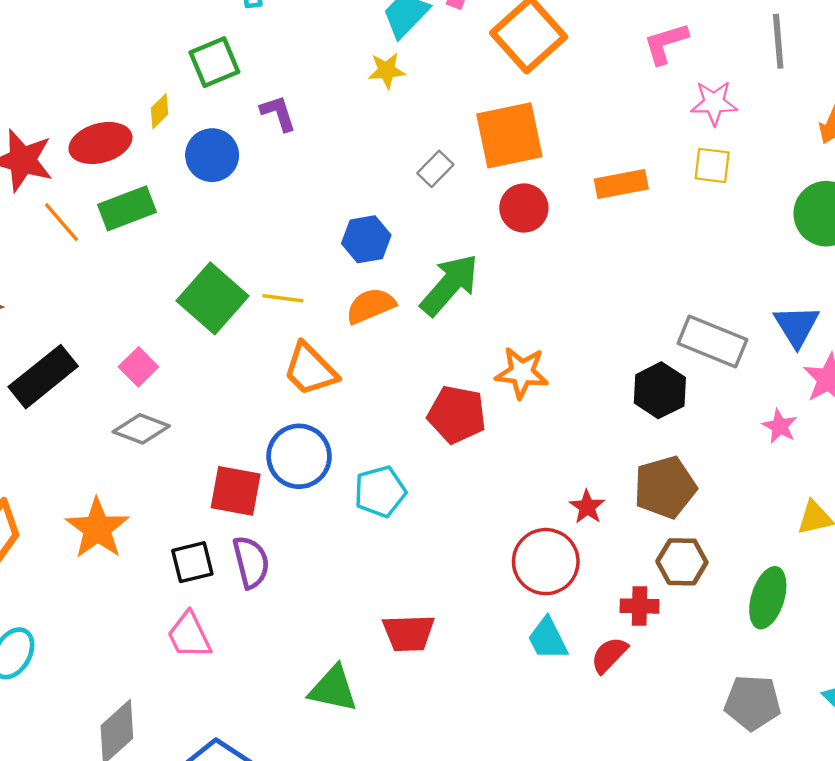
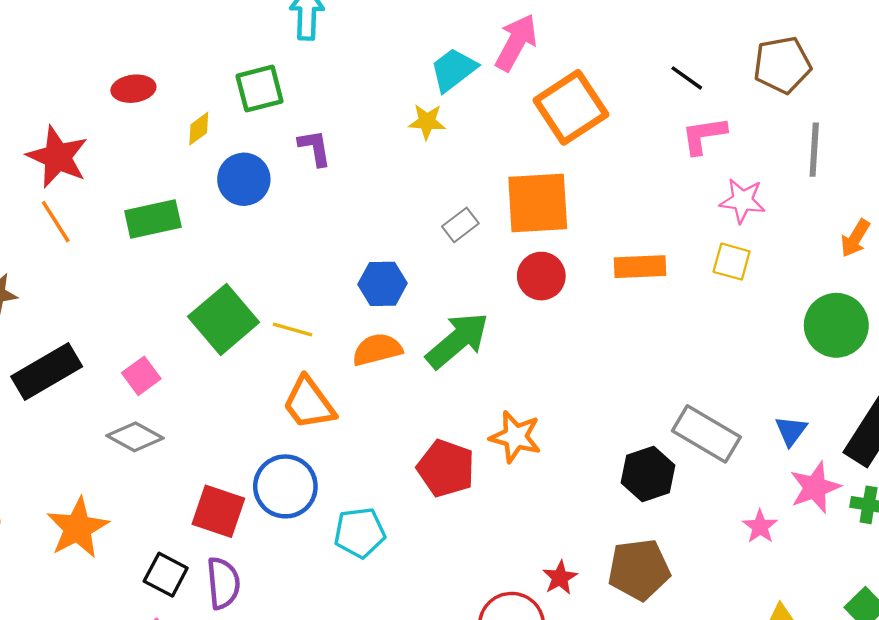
red ellipse: (100, 143) -> (133, 89), moved, size x0.7
orange line: (62, 222) -> (56, 222), moved
blue triangle: (797, 326) -> (791, 431), size x0.7
black square: (192, 562) -> (166, 575), turned 33

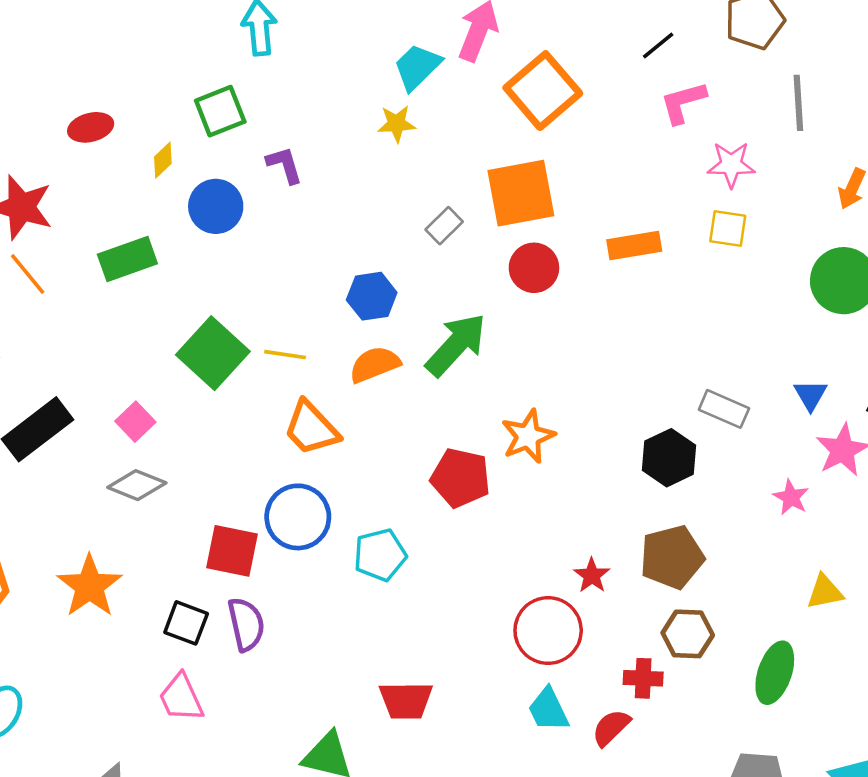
black line: (687, 78) -> (658, 45), turned -68
gray rectangle: (706, 434) -> (724, 409), size x0.7
orange star: (515, 437) -> (528, 436), turned -30

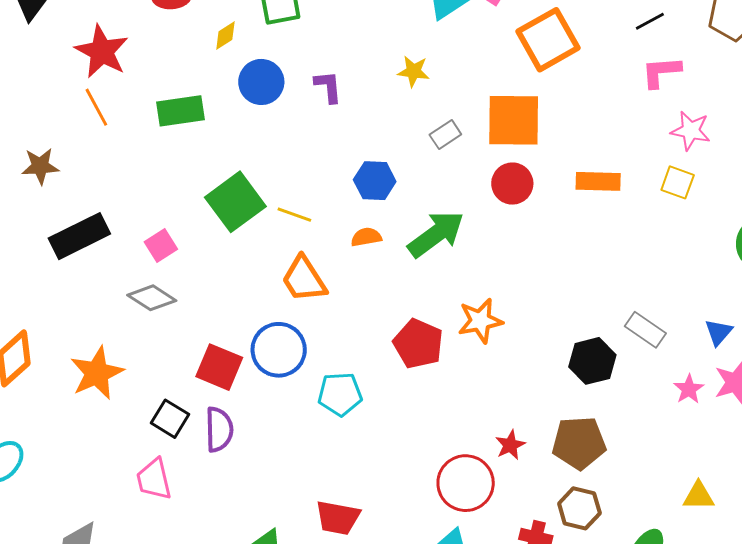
yellow star: (397, 124) -> (414, 71), moved
purple L-shape: (285, 165) -> (328, 87), moved
orange semicircle: (375, 364) -> (366, 237), size x0.7
pink star: (791, 497) -> (689, 389), moved

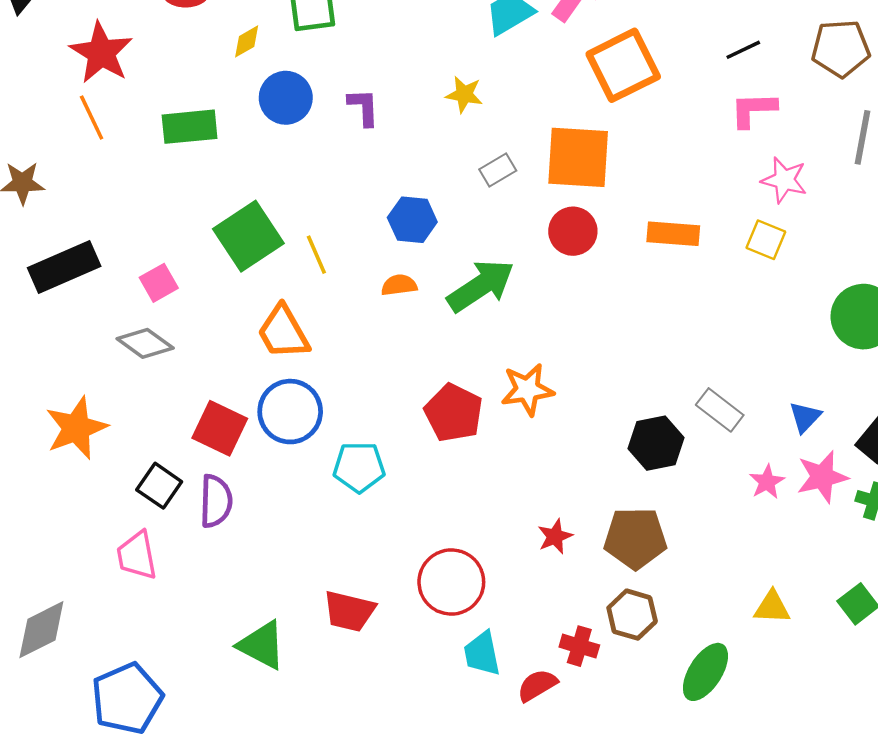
yellow line: (294, 215) -> (316, 255), turned 44
orange trapezoid: (304, 279) -> (283, 332), moved
red circle: (466, 483) -> (451, 582), moved

